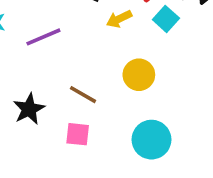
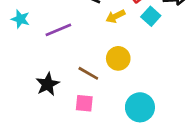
yellow circle: (139, 75) -> (118, 58), moved

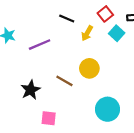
yellow arrow: (116, 16) -> (87, 33), turned -35
pink square: (84, 103) -> (49, 118), moved

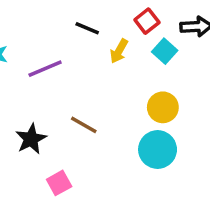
yellow circle: (89, 68) -> (163, 107), moved
cyan circle: (108, 109) -> (158, 150), moved
pink square: (49, 118) -> (59, 183), turned -35

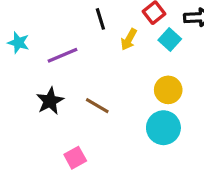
black line: (87, 28) -> (100, 19), turned 50
black star: (31, 139) -> (50, 101), moved

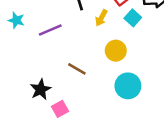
yellow circle: (168, 90) -> (116, 51), moved
black star: (50, 101) -> (41, 89), moved

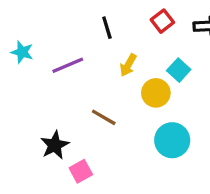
yellow arrow: (101, 18) -> (128, 65), moved
cyan square: (133, 18) -> (179, 70), moved

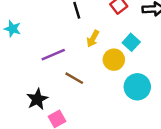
purple line: (68, 65) -> (53, 55), moved
cyan circle: (172, 140) -> (137, 87), moved

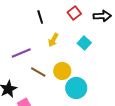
yellow circle: (114, 60) -> (62, 71), moved
cyan circle: (137, 87) -> (76, 88), moved

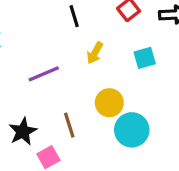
cyan square: (84, 43) -> (145, 58), turned 32
brown line: (38, 72) -> (69, 125), moved, turned 42

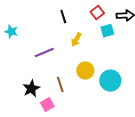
cyan square: (145, 58) -> (107, 31), moved
cyan circle: (132, 130) -> (110, 81), moved

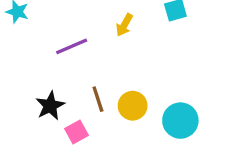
yellow circle: (85, 71) -> (133, 106), moved
cyan circle: (110, 81) -> (180, 121), moved

